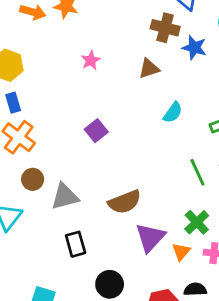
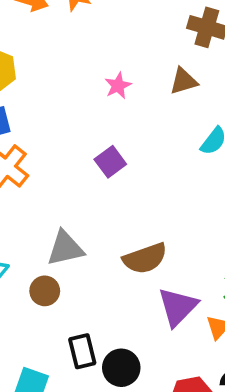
pink star: (91, 60) -> (118, 86), moved
brown circle: (33, 179) -> (45, 291), moved
black rectangle: (76, 244) -> (82, 351), moved

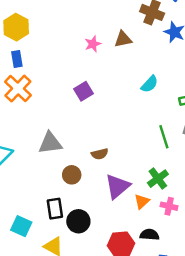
brown triangle: (184, 81) -> (123, 39), moved
brown semicircle: (145, 258) -> (100, 154), size x0.6
brown circle: (45, 291) -> (72, 175), moved

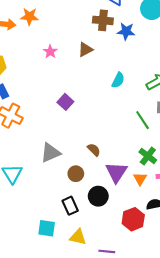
pink star: (93, 44) -> (50, 52), moved
brown semicircle: (100, 154) -> (94, 150), turned -104
black circle: (78, 221) -> (98, 196), moved

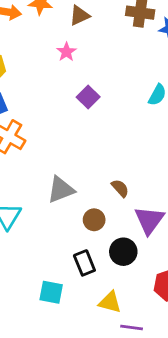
brown triangle: (85, 50) -> (79, 16), moved
purple square: (65, 102) -> (88, 97), moved
yellow triangle: (78, 237) -> (110, 302), moved

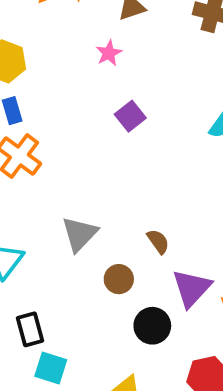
gray triangle: (61, 190) -> (80, 234), turned -32
black rectangle: (84, 263) -> (30, 329), moved

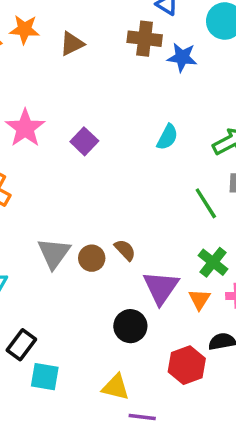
pink star: (109, 53) -> (25, 128), moved, size x1.6
brown circle: (119, 279) -> (92, 258), moved
black rectangle: (30, 329) -> (21, 345), turned 60

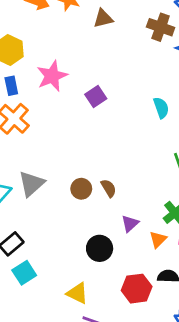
cyan semicircle: (167, 137) -> (161, 108), turned -60
gray triangle: (54, 253) -> (31, 184), moved
purple triangle: (161, 288) -> (130, 224), size x0.6
cyan square: (45, 377) -> (24, 273), turned 35

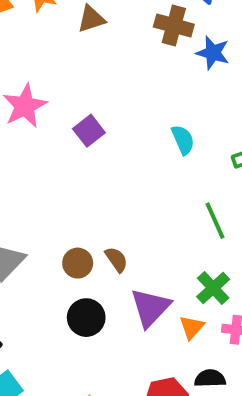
purple triangle: (130, 224) -> (150, 308), size x1.6
black circle: (100, 248) -> (86, 318), moved

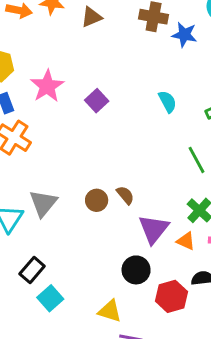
black circle: (86, 318) -> (136, 270), moved
orange triangle: (192, 327) -> (186, 241), turned -42

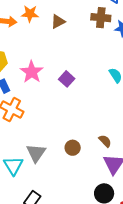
brown semicircle: (125, 195) -> (105, 141), moved

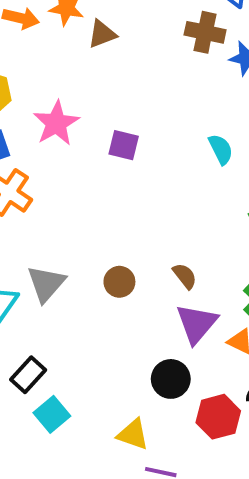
brown triangle: (58, 22) -> (102, 34), moved
purple square: (67, 79) -> (124, 145), turned -35

